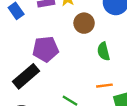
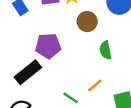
orange line: (104, 86) -> (95, 85), moved, turned -35

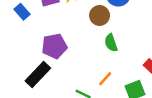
brown circle: (87, 22) -> (100, 15), moved

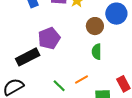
purple pentagon: (54, 46) -> (49, 38), turned -30

